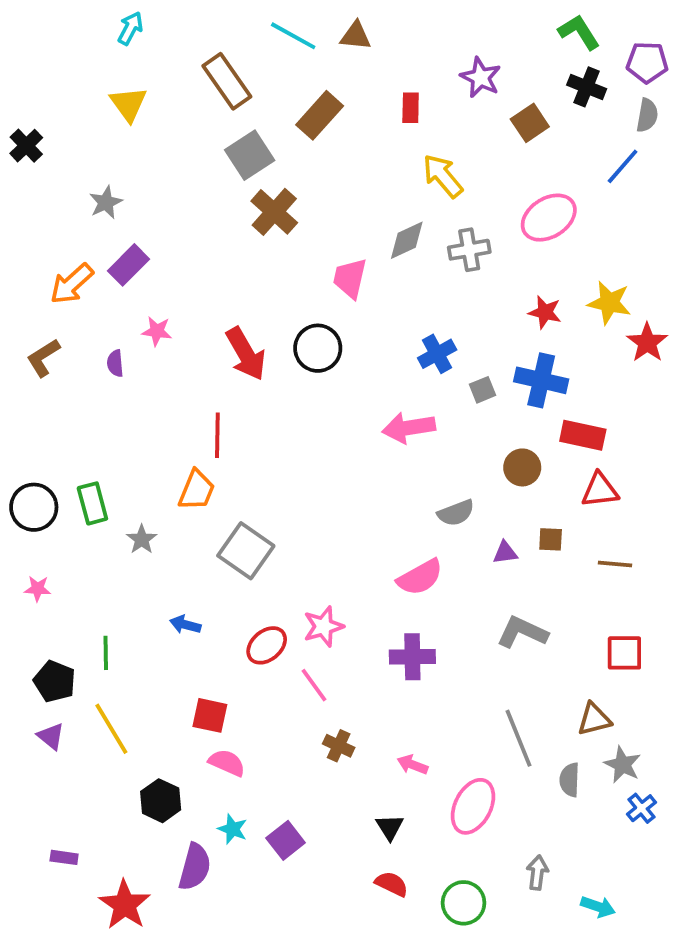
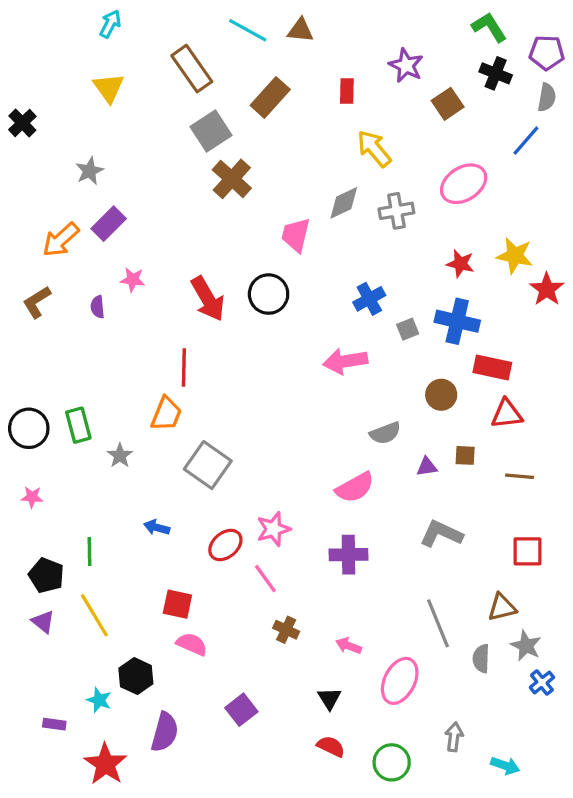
cyan star: (233, 829) -> (99, 700), moved

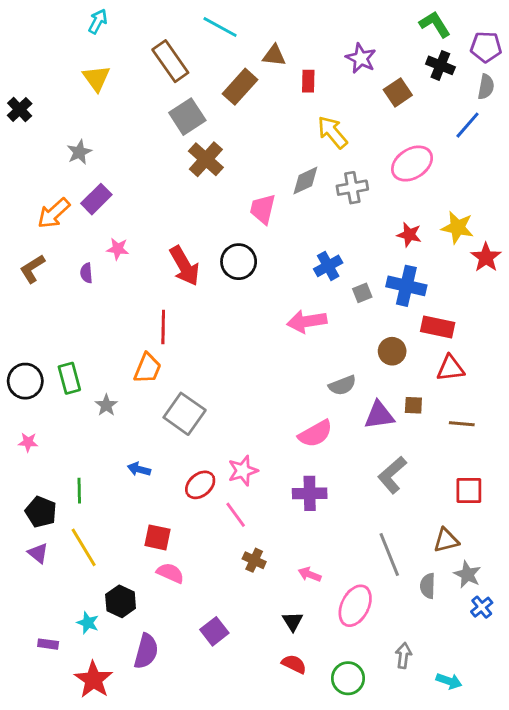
brown triangle: (301, 30) -> (274, 55), moved
purple triangle: (427, 467) -> (379, 415), size x1.6
gray L-shape: (441, 534) -> (392, 475), turned -66

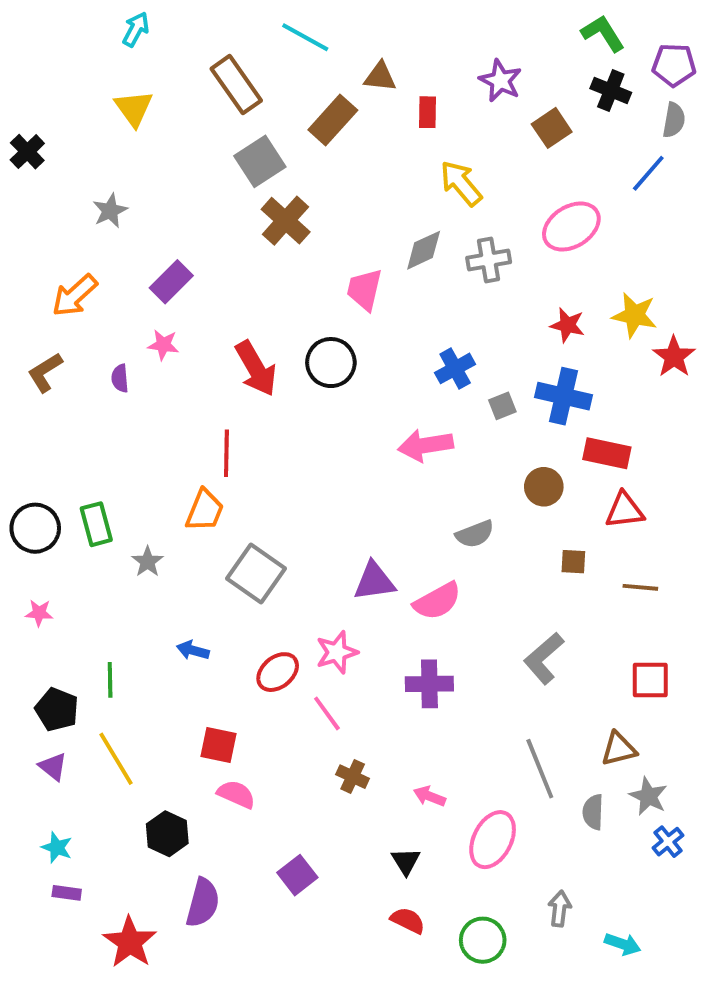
purple rectangle: (96, 199) -> (171, 282), moved
purple triangle: (379, 415) -> (374, 581), moved
cyan star: (88, 623) -> (57, 848), moved

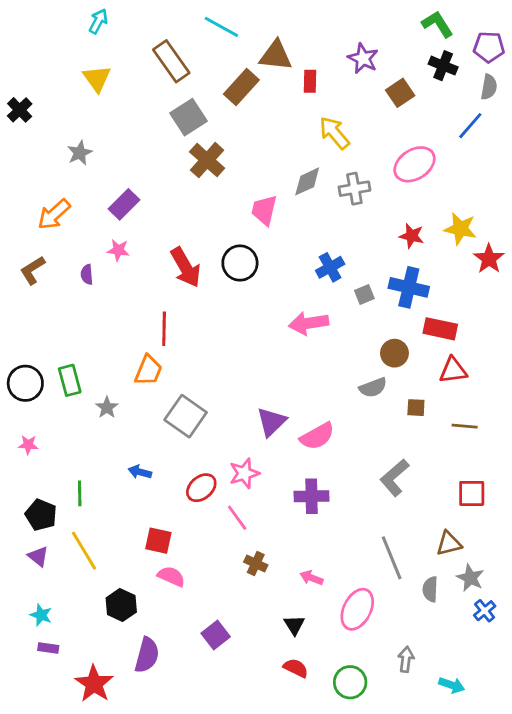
brown triangle: (380, 77) -> (276, 56), size x1.4
gray semicircle: (475, 534) -> (373, 388), moved
purple triangle: (374, 581) -> (271, 422), turned -36

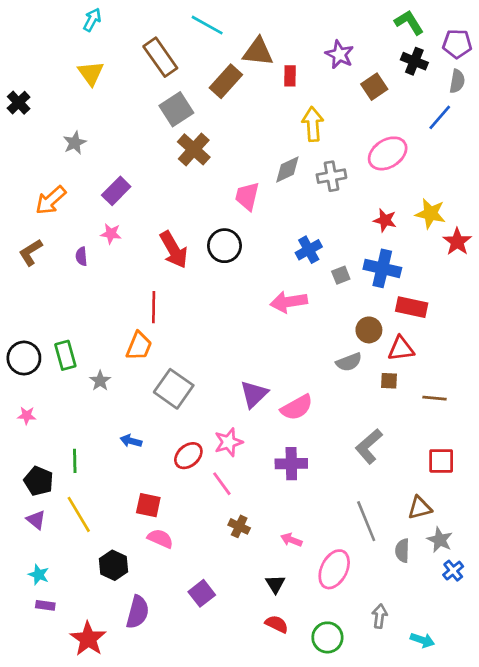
yellow arrow: (334, 133) -> (313, 124), turned 36
red triangle: (453, 370) -> (401, 349), moved

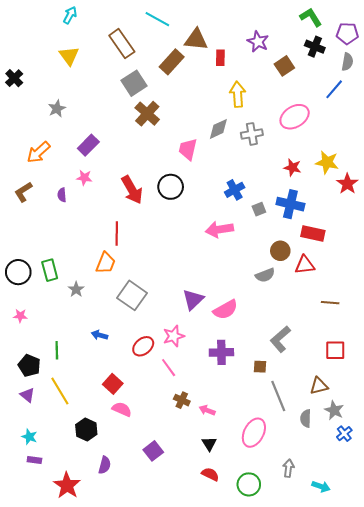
brown square: (389, 381) -> (260, 367), moved
red square: (148, 505) -> (113, 384), turned 30
pink arrow: (291, 540) -> (207, 410), moved
purple semicircle: (138, 612) -> (105, 465), size x0.7

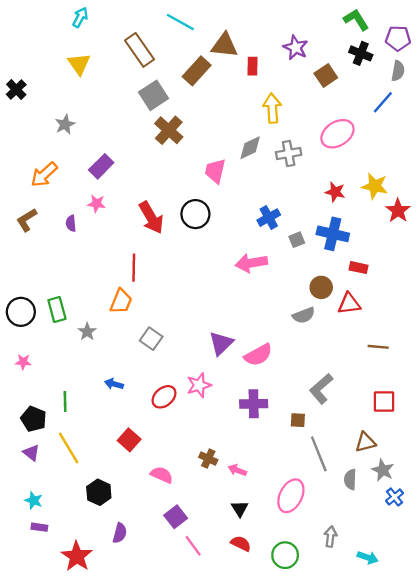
red rectangle: (313, 234) -> (358, 268), size x0.7
gray square: (132, 295) -> (151, 339), size x0.7
pink line: (169, 368) -> (193, 546), moved
pink semicircle: (122, 409) -> (162, 475), moved

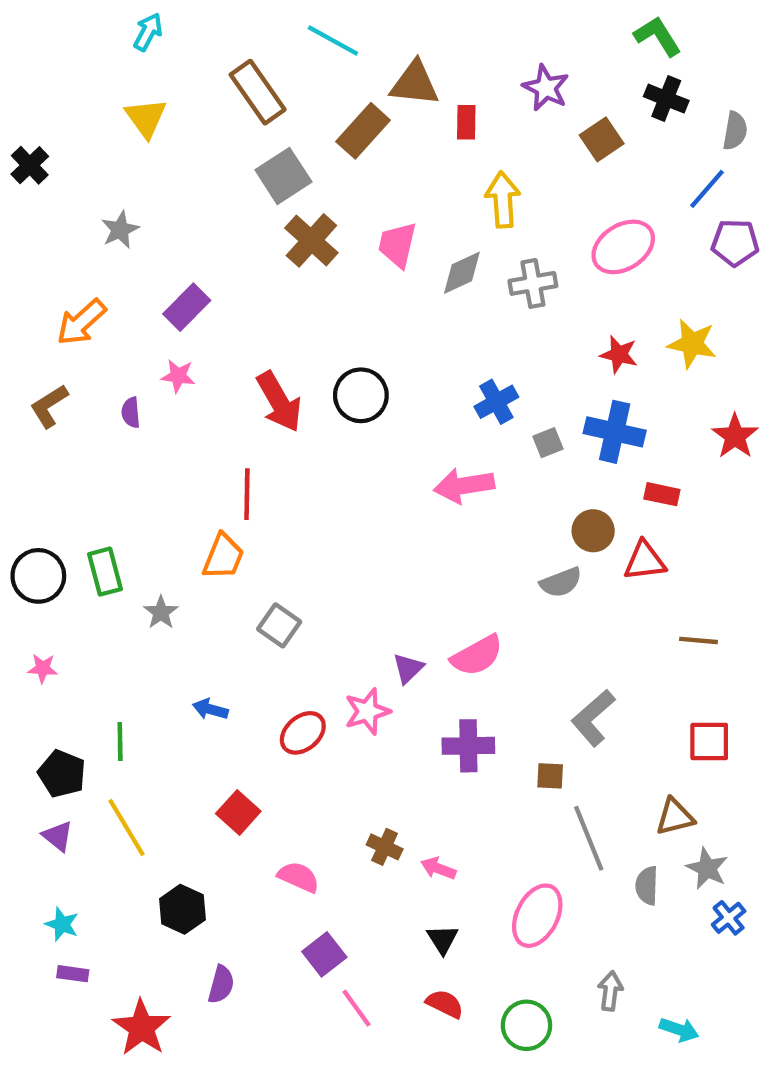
purple pentagon: (398, 38) -> (735, 243), moved
pink trapezoid: (215, 171) -> (397, 245), moved
red star: (398, 211) -> (735, 436), moved
purple triangle: (221, 343) -> (408, 668), moved, size x0.7

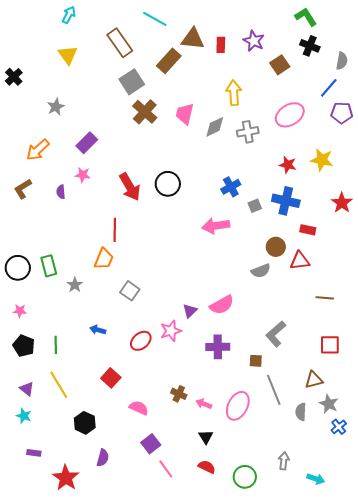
red rectangle: (466, 122) -> (221, 45), moved
black pentagon: (62, 774) -> (24, 346), moved
pink ellipse: (537, 916) -> (238, 406), moved
cyan star: (62, 924) -> (24, 416), moved

